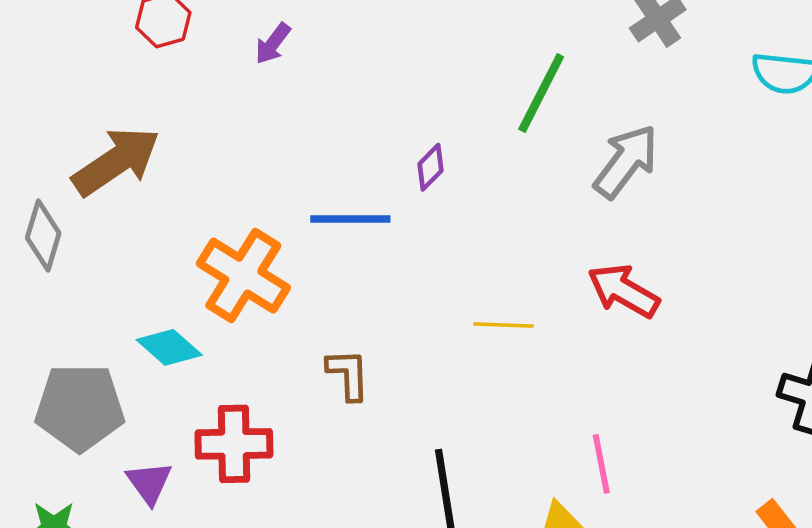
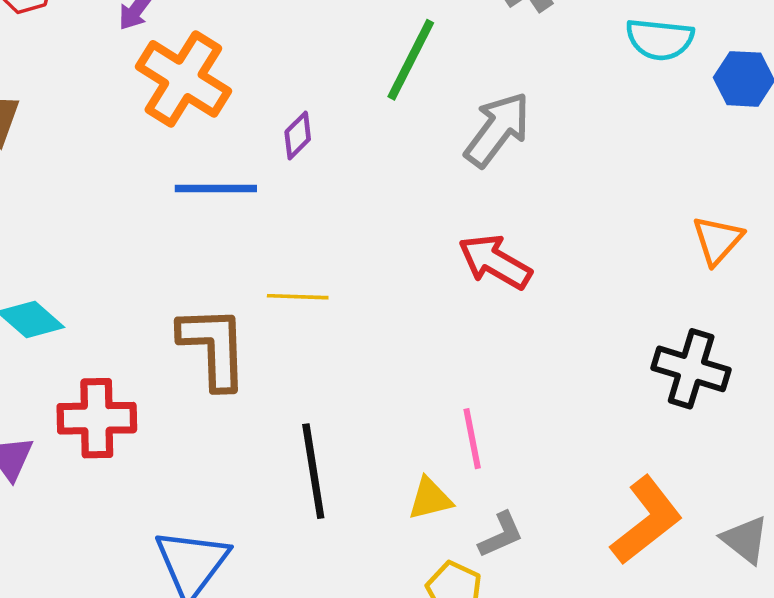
orange cross: (243, 276) -> (183, 79), moved
yellow line: (504, 325) -> (298, 297), moved
brown L-shape: (348, 374) -> (213, 347), size x1.6

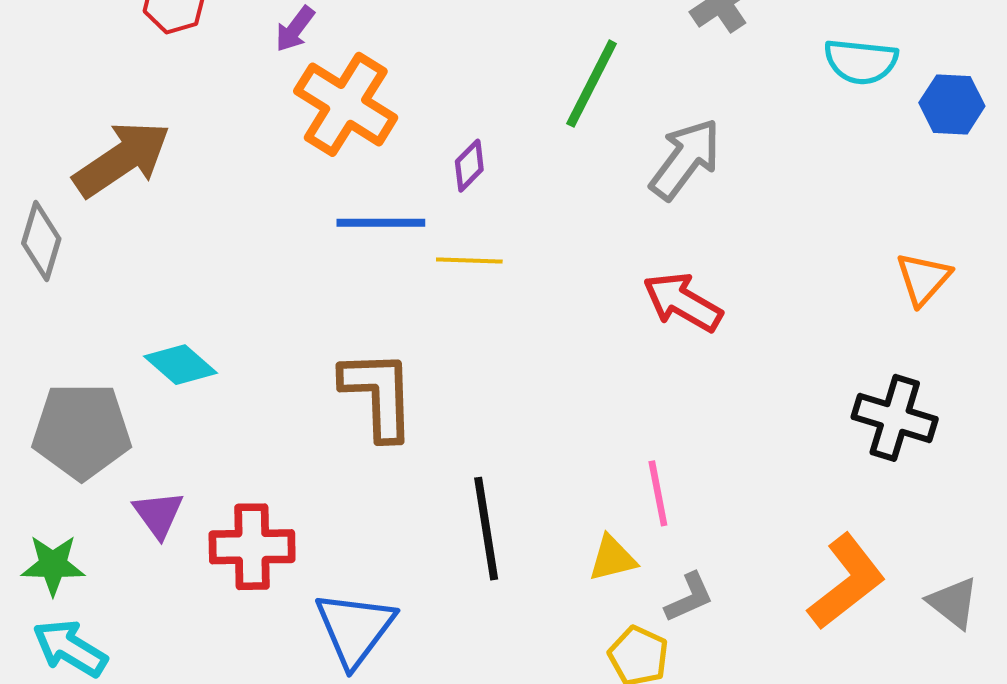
yellow line: (298, 297) -> (469, 261), moved
red cross: (97, 418) -> (252, 547), moved

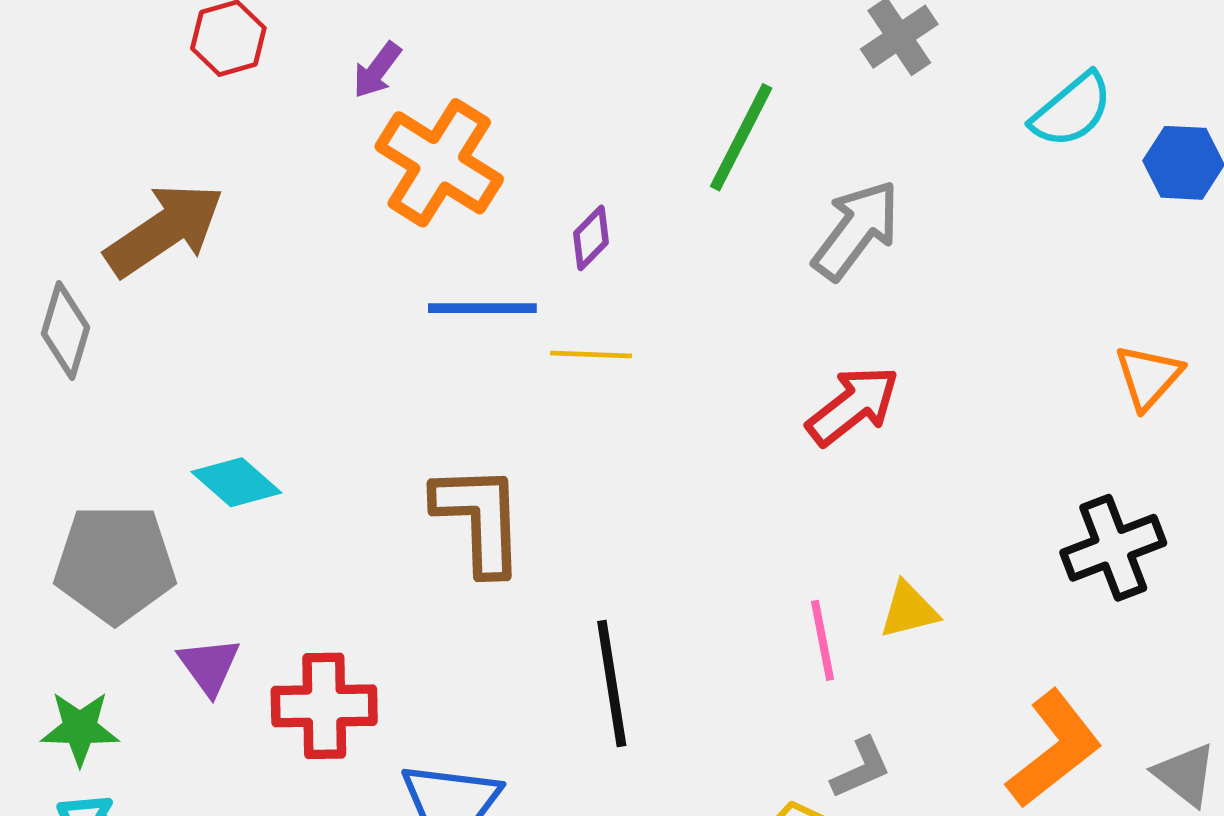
cyan semicircle: (861, 61) -> (1072, 110), turned -46
red arrow: (683, 302) -> (853, 406), turned 112
black cross: (895, 418) -> (1113, 548), turned -38
yellow triangle: (612, 558) -> (909, 610), moved

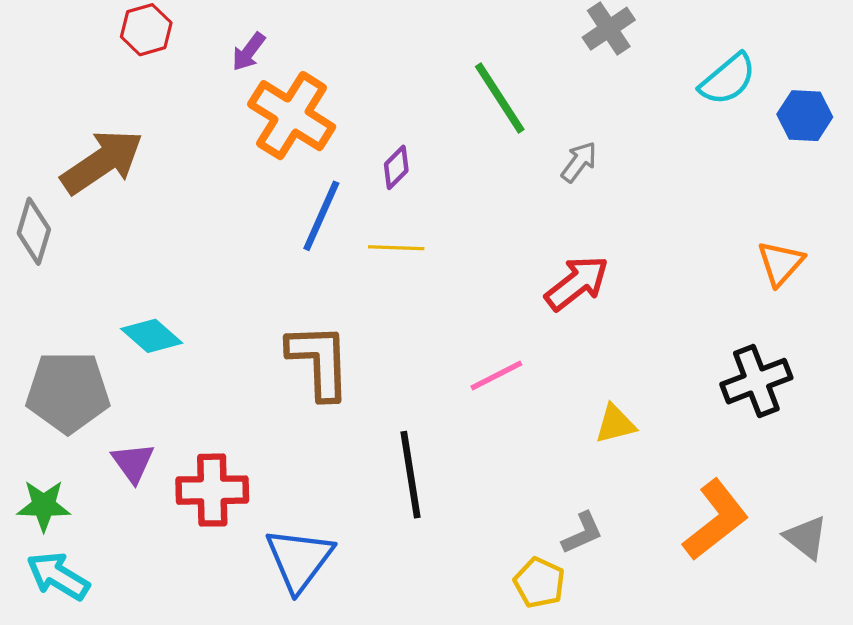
green line: (741, 137) -> (500, 98), turned -60
gray arrow: (856, 230) -> (579, 162), size x0.6
blue line: (482, 308) -> (321, 216), turned -66
pink line: (823, 640) -> (496, 376), moved, turned 74

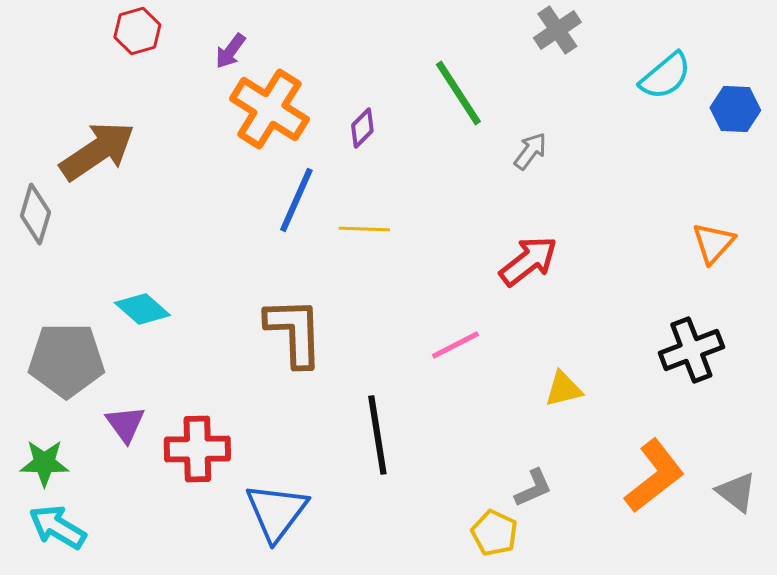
purple diamond: (396, 167) -> (362, 128), moved

